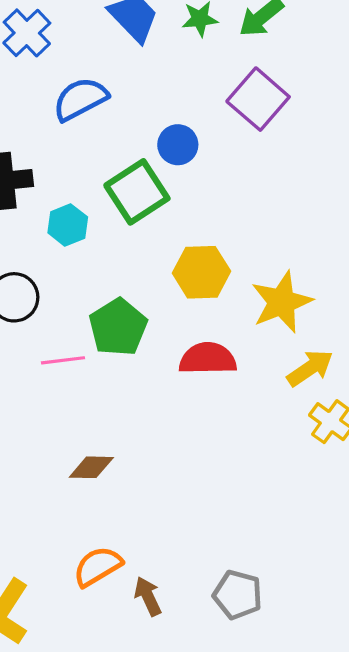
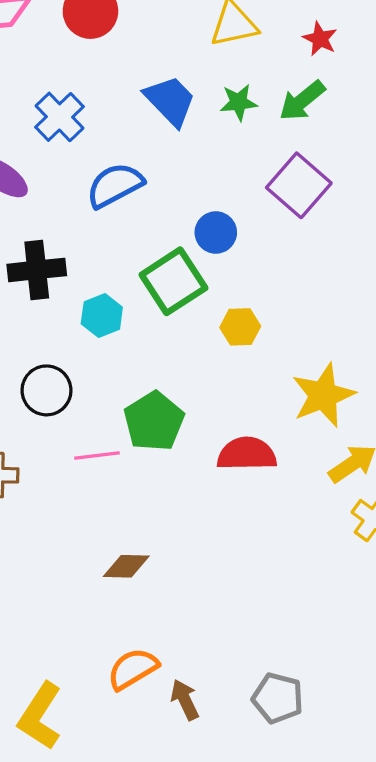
yellow hexagon: (201, 272) -> (240, 327), moved, size x0.7

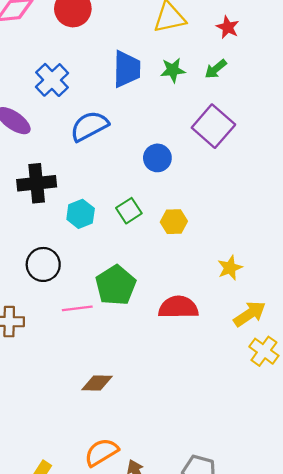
blue trapezoid: (170, 101) -> (127, 69), turned 45
green arrow: (302, 101) -> (216, 69), size x0.7
green square: (173, 281) -> (129, 211), moved, size x0.6
yellow star: (323, 395) -> (230, 268), size x0.6

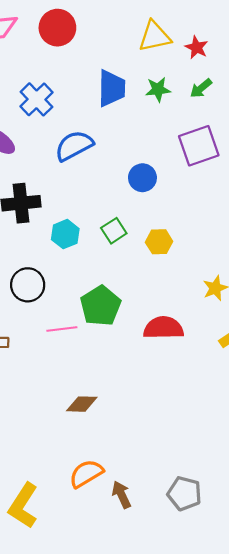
red star: (228, 27) -> (197, 47), moved
purple square: (213, 126) -> (199, 146), turned 30

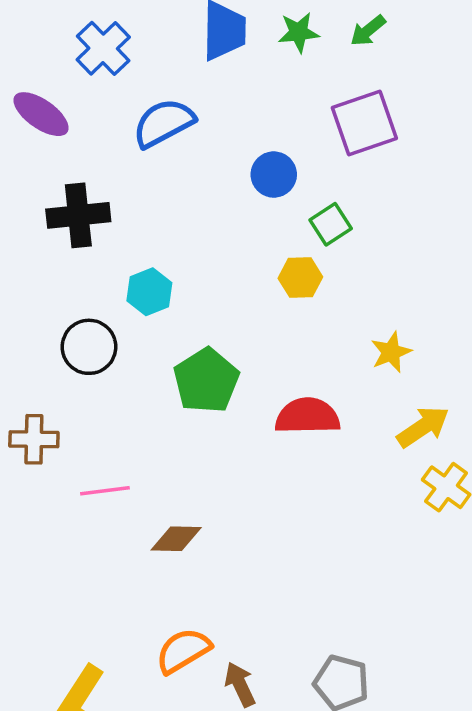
green square: (114, 231) -> (331, 224), moved
cyan hexagon: (65, 234) -> (149, 292), moved
pink line: (62, 329) -> (105, 491), moved

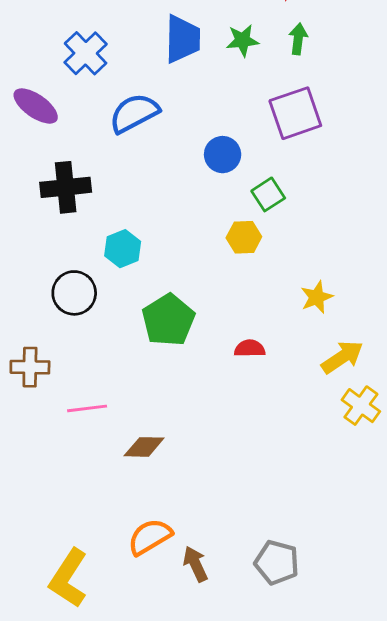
green arrow: (368, 31) -> (298, 39), turned 136
red semicircle: (308, 416) -> (250, 349), size x0.6

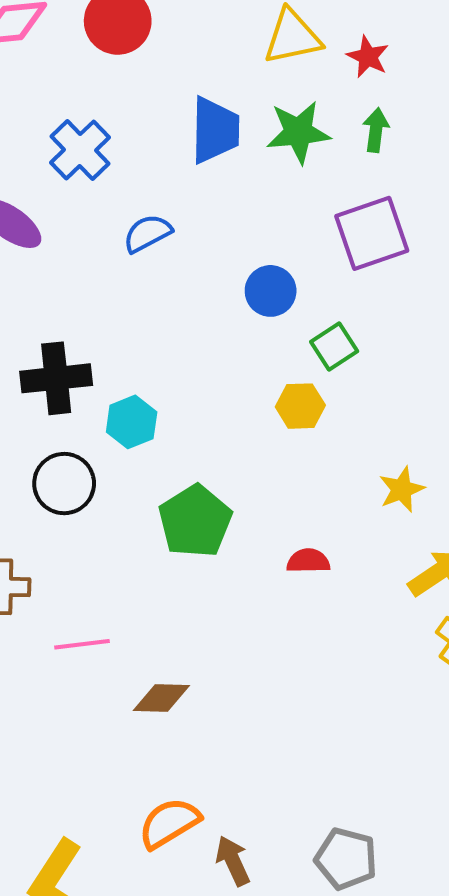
green star: (243, 40) -> (298, 132), size x1.4
blue semicircle: (134, 113) -> (147, 233), size x0.7
black cross: (66, 187) -> (56, 378), moved

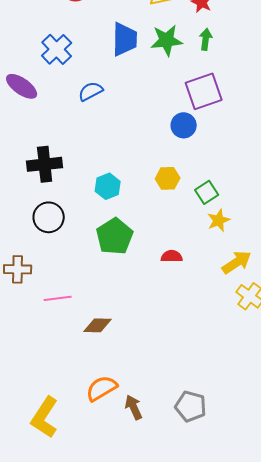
blue circle: (271, 291) -> (184, 125), moved
green square: (334, 347) -> (207, 192), moved
cyan hexagon: (132, 422) -> (108, 186), moved

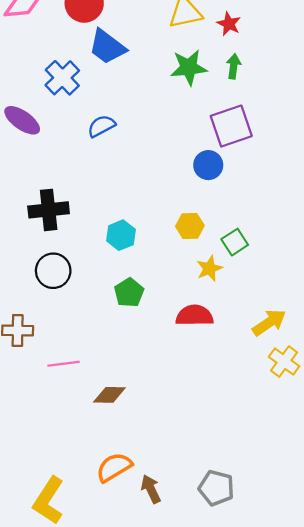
blue trapezoid: (125, 39) -> (107, 47), moved, turned 126
yellow star: (219, 220) -> (209, 268), moved
green pentagon: (115, 236) -> (129, 293), size x0.7
red semicircle: (172, 256) -> (194, 316), size x1.5

